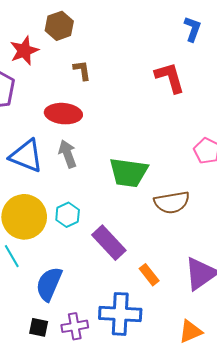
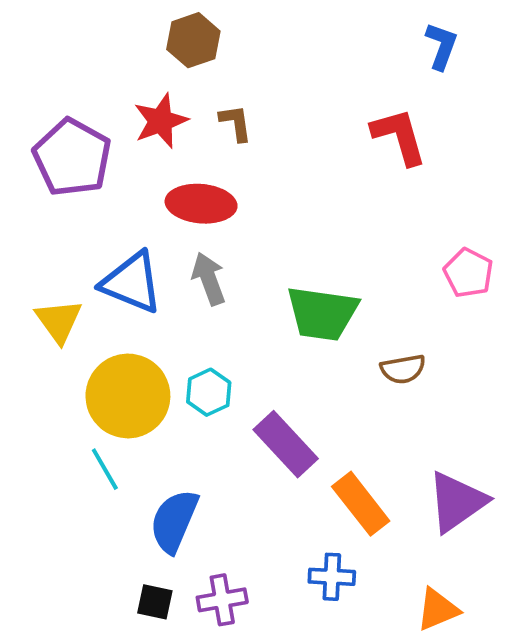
red star: (24, 51) -> (161, 121), moved
brown semicircle: (172, 202) -> (403, 369), size x0.7
orange rectangle: (149, 275) -> (361, 504), size x1.5
blue cross: (120, 314) -> (332, 577), moved, size x0.6

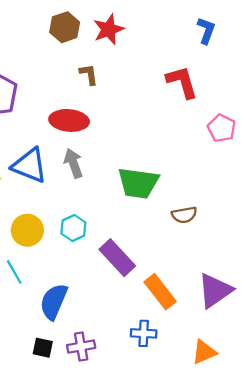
red star: (161, 121) -> (109, 29), moved
pink pentagon: (468, 273) -> (222, 128), moved
yellow circle: (128, 396) -> (27, 230), size x0.7

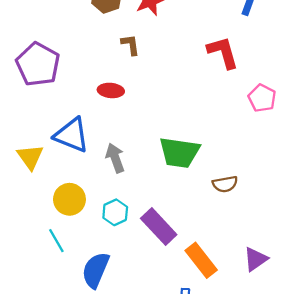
red ellipse: (69, 120) -> (111, 90), size x0.7
gray arrow: (73, 163) -> (115, 158), moved
cyan hexagon: (73, 228) -> (115, 212), moved
purple triangle: (215, 291) -> (256, 259), size x0.7

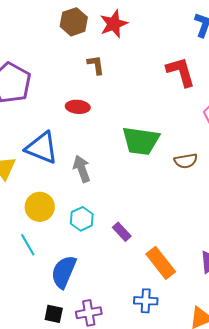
green trapezoid: (179, 152) -> (141, 141), moved
brown semicircle: (225, 184) -> (186, 161), moved
purple rectangle: (159, 226) -> (122, 232), size x0.6

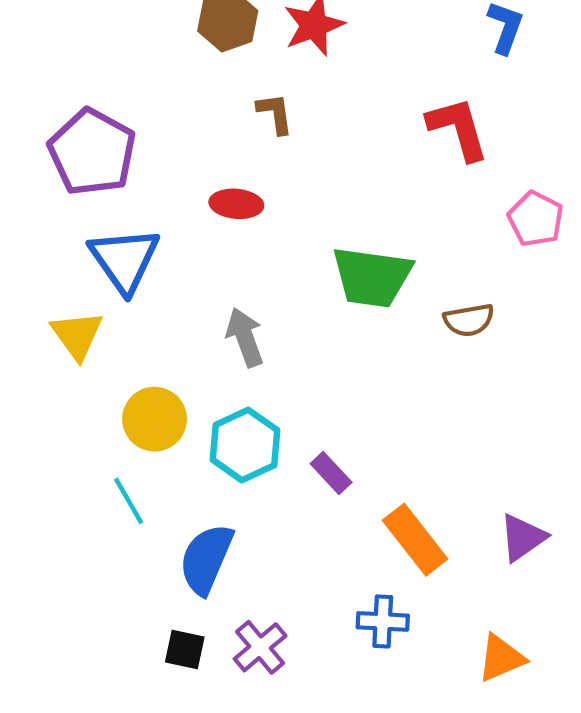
blue triangle: (42, 148) -> (124, 260), moved, turned 33
cyan hexagon: (82, 219) -> (245, 445), size x1.4
purple cross: (89, 313) -> (260, 647), turned -30

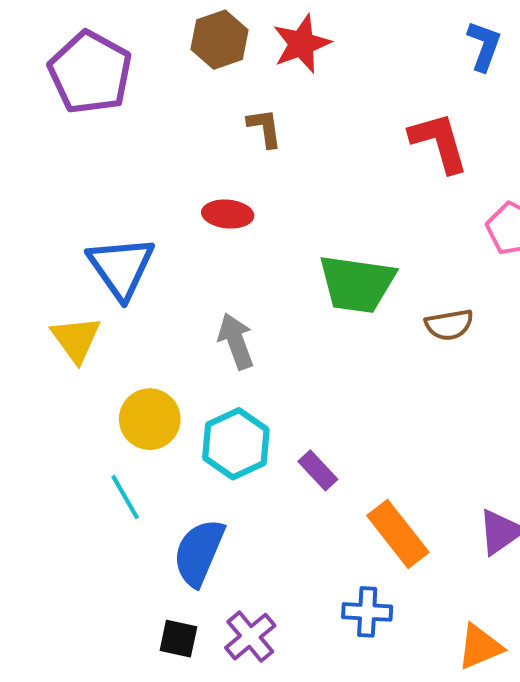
purple pentagon: (92, 152) -> (90, 72), moved

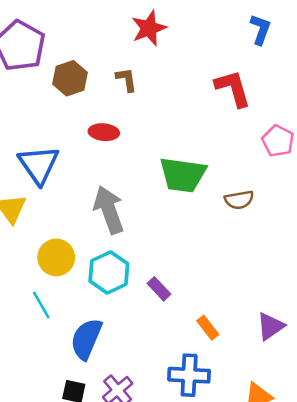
brown hexagon: (219, 40) -> (70, 78), moved
gray arrow: (236, 341) -> (109, 210), size x1.4
orange rectangle: (398, 534) -> (208, 328), size x0.6
blue cross: (367, 612) -> (189, 375), size x1.4

